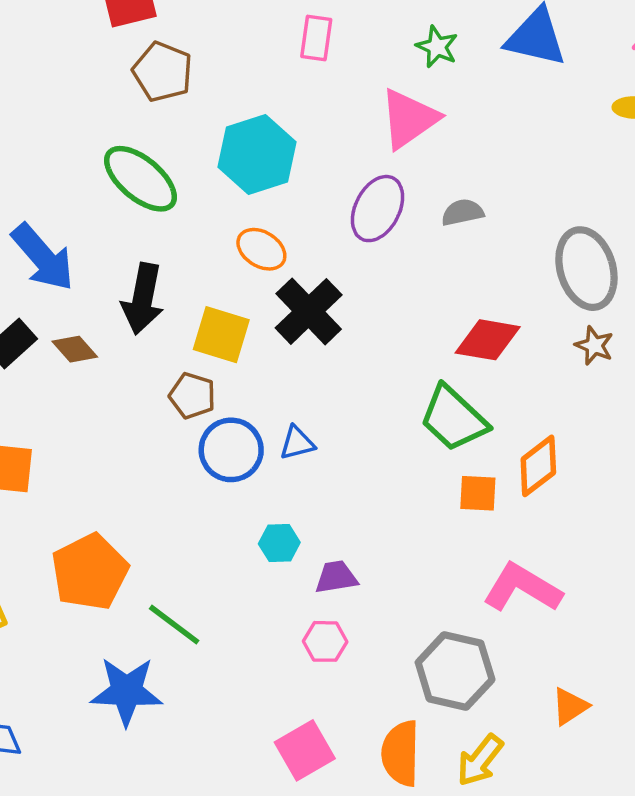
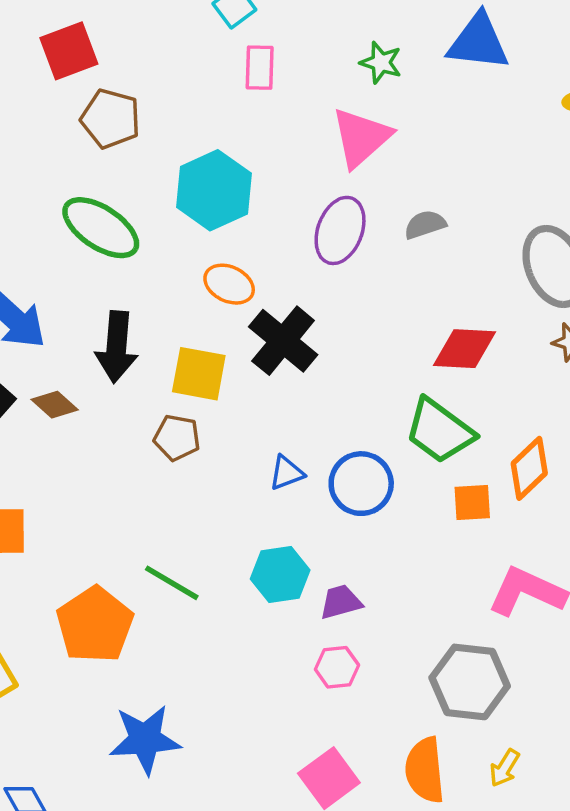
blue circle: (231, 450) -> (361, 484), moved
cyan hexagon: (279, 543) -> (280, 575), size x1.4
green line: (174, 625) -> (172, 583), moved
yellow arrow: (480, 760) -> (505, 768), size x0.7

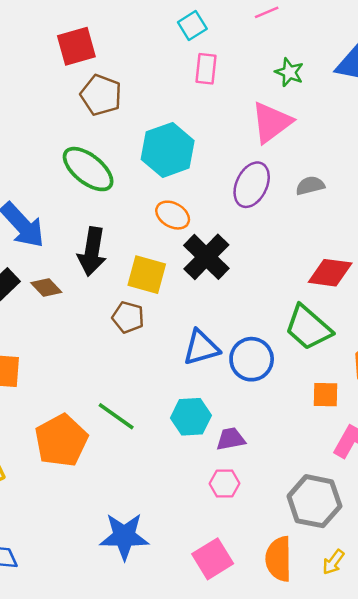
blue triangle: (287, 473) -> (201, 348), size x1.5
orange square: (472, 502) -> (326, 395), moved
blue star: (145, 739) -> (124, 536), moved

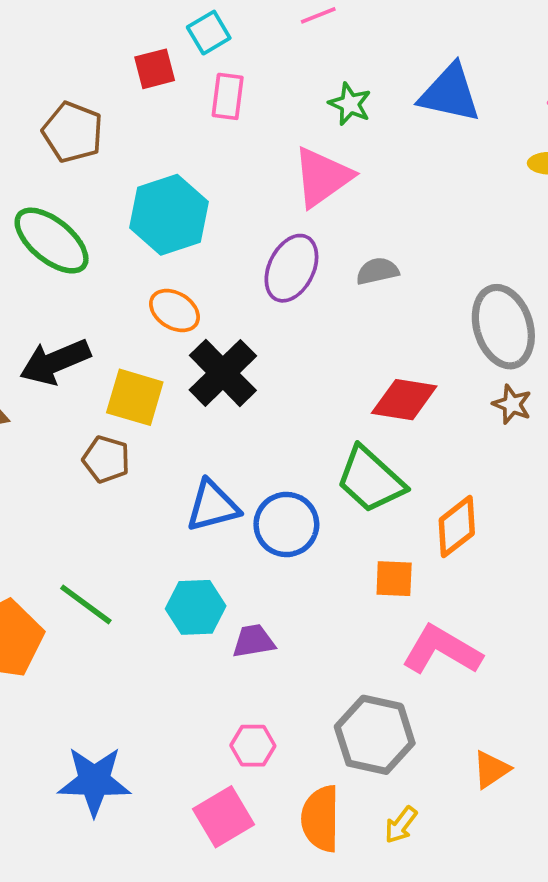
red square: (76, 46) -> (155, 69), moved, size x0.7
black arrow: (92, 252) -> (55, 362), turned 57
pink hexagon: (224, 484) -> (253, 746), moved

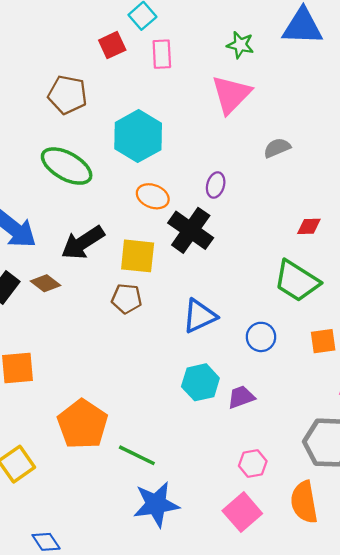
purple ellipse: (291, 268) -> (216, 185), moved, size x0.6
red diamond: (404, 400) -> (309, 226), size x0.6
blue circle: (286, 524) -> (261, 337), moved, size x0.7
green line: (86, 604) -> (137, 455), moved

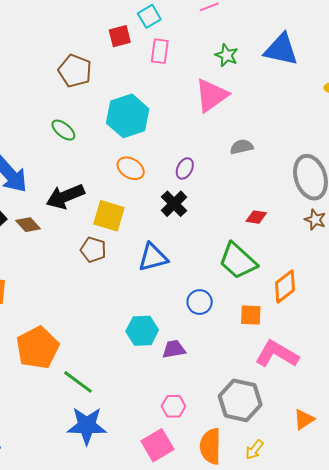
green ellipse: (67, 166) -> (63, 130), size x0.6
black cross: (191, 230) -> (174, 204), moved, size x0.7
blue triangle: (200, 316) -> (153, 257), moved

